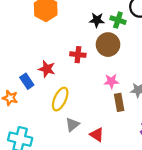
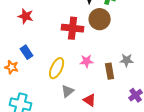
red cross: (78, 55) -> (73, 28), size x1.5
red star: (47, 69) -> (26, 16), moved
pink star: (111, 81) -> (87, 61), moved

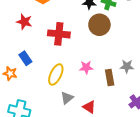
red cross: (73, 28) -> (59, 34), moved

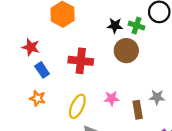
red star: (24, 22) -> (31, 47), moved
blue rectangle: (25, 58) -> (42, 70), moved
orange star: (10, 73) -> (38, 98), moved

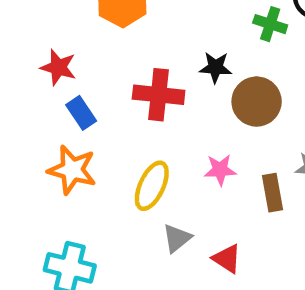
black star: (115, 26) -> (216, 67), moved
brown circle: (126, 51) -> (257, 102), moved
orange star: (38, 98) -> (72, 170), size x1.5

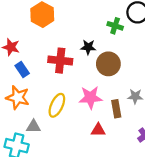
pink star: (220, 170) -> (90, 97), size x1.5
gray triangle: (177, 238) -> (33, 127), moved, turned 40
red triangle: (227, 259) -> (98, 130), moved, turned -32

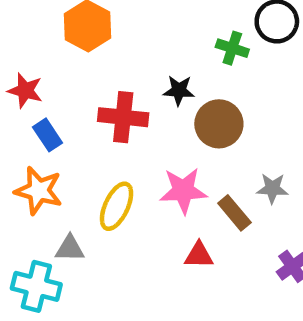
brown rectangle: (116, 109) -> (234, 213), turned -30

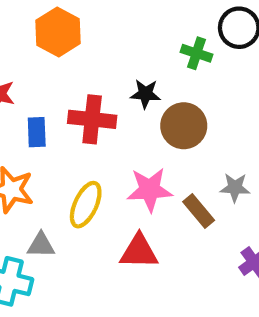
blue rectangle: (47, 135) -> (37, 132), moved, turned 32
red triangle: (199, 255) -> (139, 251), moved, size x1.4

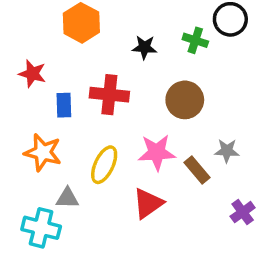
black star: (145, 94) -> (144, 47), moved
red triangle: (139, 251) -> (148, 203), turned -36

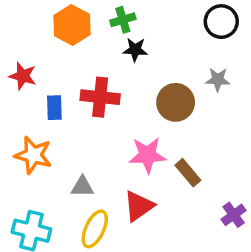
green cross: (195, 40) -> (123, 20), moved, turned -35
gray star: (227, 151) -> (218, 80), moved
yellow ellipse: (104, 165) -> (95, 229), moved
gray triangle: (67, 198) -> (82, 187), moved

